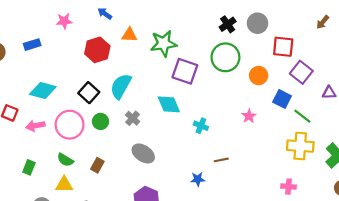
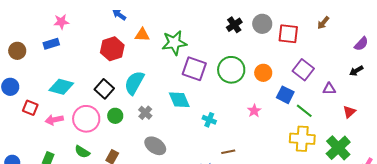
pink star: (64, 21) -> (61, 22), moved
red square: (283, 47) -> (288, 34), moved
green circle: (225, 57) -> (231, 70), moved

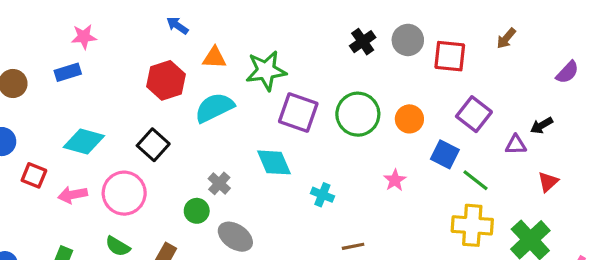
black arrow: (356, 71) -> (542, 125), moved
cyan semicircle: (134, 83) -> (214, 108), moved, turned 35
green circle: (115, 116) -> (197, 211), moved

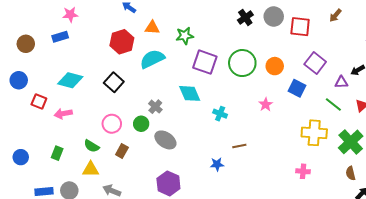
green star: (266, 71) -> (185, 36), size x0.7
green line: (476, 180) -> (333, 105), moved
pink circle: (124, 193) -> (112, 124), moved, size x0.7

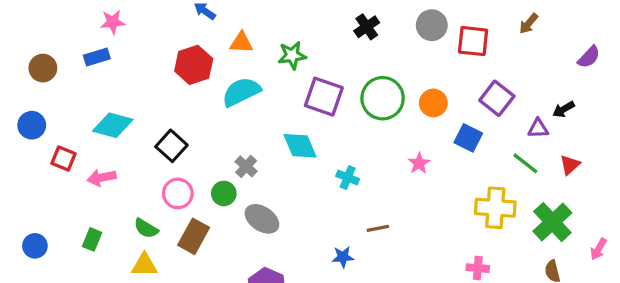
black cross: (245, 17) -> (367, 27), moved
black square: (114, 82) -> (171, 146), moved
brown rectangle: (122, 151) -> (194, 236), size x1.5

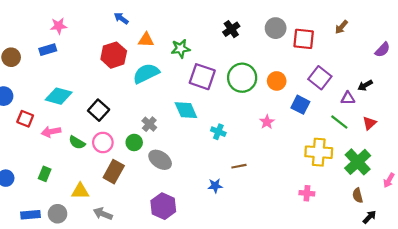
green semicircle: (146, 228) -> (77, 142), moved

